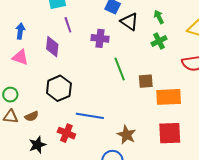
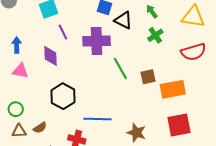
purple cross: (100, 38) -> (97, 41), size x1.5

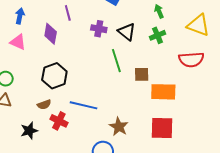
black triangle: (123, 20) -> (127, 32), moved
purple cross: (97, 41) -> (99, 29), size x0.6
brown semicircle: (40, 128) -> (44, 105), moved

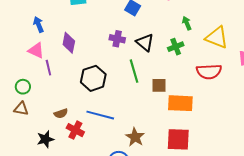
green arrow: (159, 11) -> (187, 23), moved
purple line: (68, 13) -> (48, 68), moved
blue arrow: (20, 16) -> (38, 24), turned -35
black hexagon: (54, 76) -> (93, 78), moved

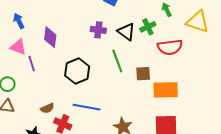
green cross: (176, 47) -> (148, 27), moved
red semicircle: (209, 72) -> (170, 47), moved

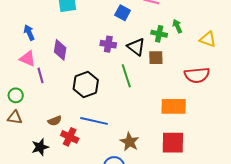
yellow triangle: (198, 22) -> (208, 39), size x0.7
green cross: (148, 27) -> (159, 34), moved, turned 35
red semicircle: (170, 47) -> (197, 75), moved
brown square: (143, 74) -> (156, 58), moved

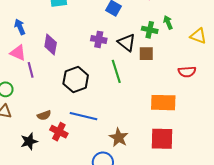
red semicircle: (197, 75) -> (187, 72), size x0.7

